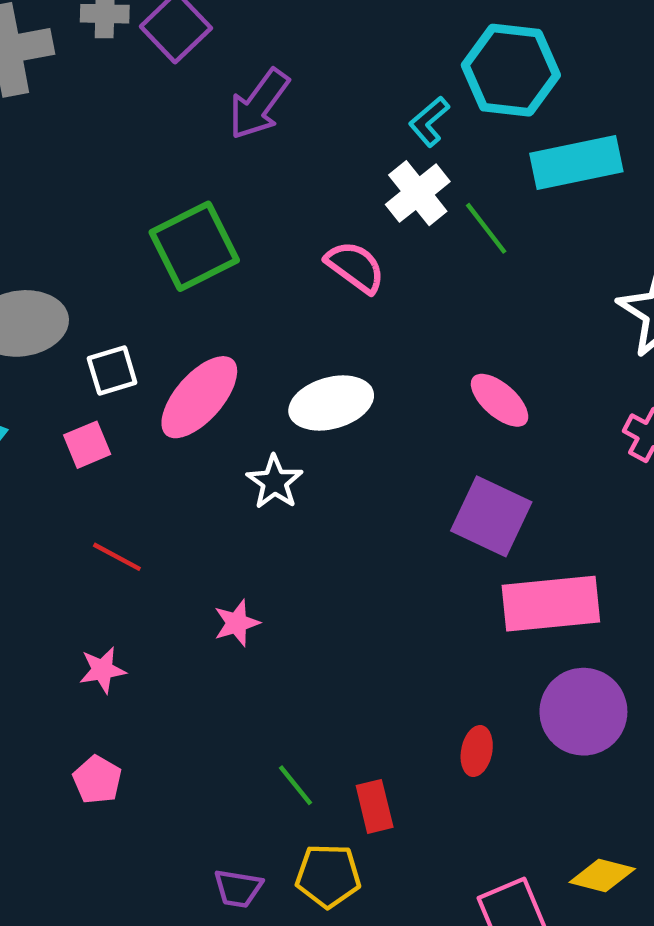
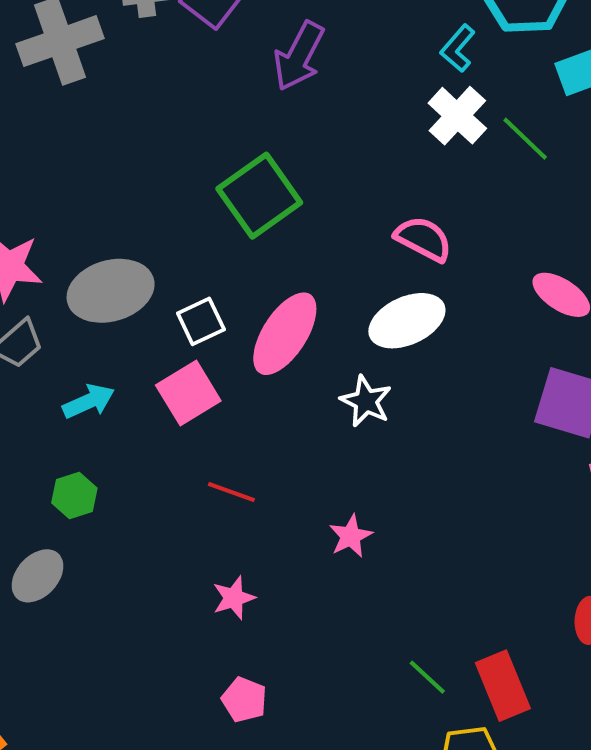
pink semicircle: (355, 267) -> (423, 239), moved
pink square: (87, 445) -> (188, 393), size x1.4
red rectangle: (375, 806) -> (503, 686), size x1.4

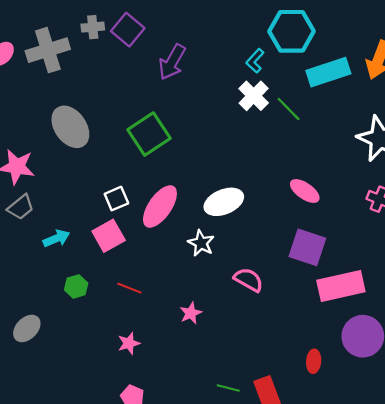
pink semicircle: (423, 239) -> (249, 280), moved
gray ellipse: (111, 291) -> (70, 127), moved, turned 69
green hexagon: (74, 495) -> (76, 286), moved
green line: (427, 677) -> (228, 388), turned -30

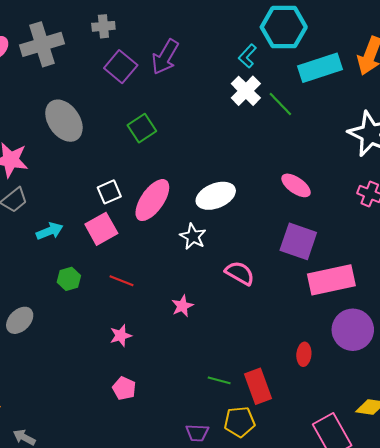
gray cross: (93, 27) -> (103, 26), moved
purple square: (128, 30) -> (121, 67), moved
green square: (149, 134) -> (142, 128), size x0.7

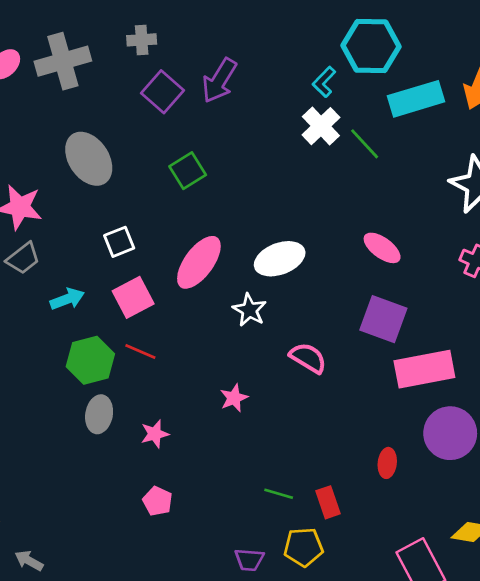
white square: (109, 192) -> (119, 242), moved
green hexagon: (69, 279) -> (90, 360), size x1.6
red line: (122, 281) -> (140, 351), moved
gray ellipse: (20, 320) -> (99, 414), moved, turned -36
red rectangle: (258, 386) -> (328, 502), size x0.7

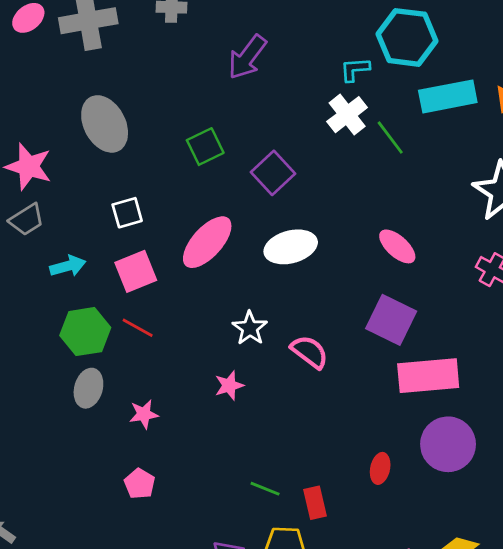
cyan L-shape: (324, 82) -> (355, 69), turned 36
purple square: (162, 92) -> (273, 173), moved
white star: (249, 310) -> (250, 328), moved

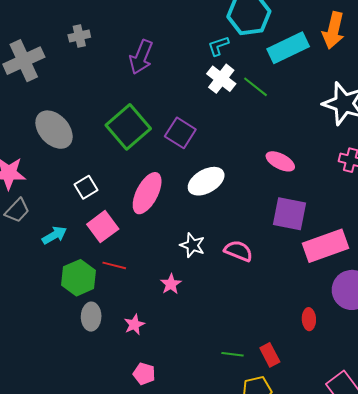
green square: (205, 147) -> (128, 127), size x1.6
pink star: (229, 385) -> (171, 284), moved

